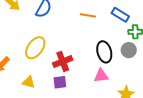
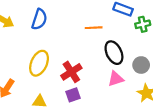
orange line: (88, 15) -> (94, 28), moved
gray circle: (129, 50) -> (141, 65), moved

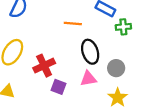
purple square: (73, 95) -> (58, 87), moved, turned 32

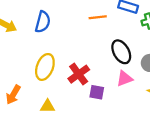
orange line: (73, 23) -> (98, 17), moved

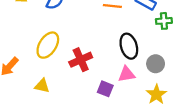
purple square: (97, 92) -> (105, 89), moved

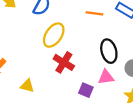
yellow ellipse: (48, 45) -> (54, 35), moved
red cross: (81, 60) -> (64, 62), turned -36

